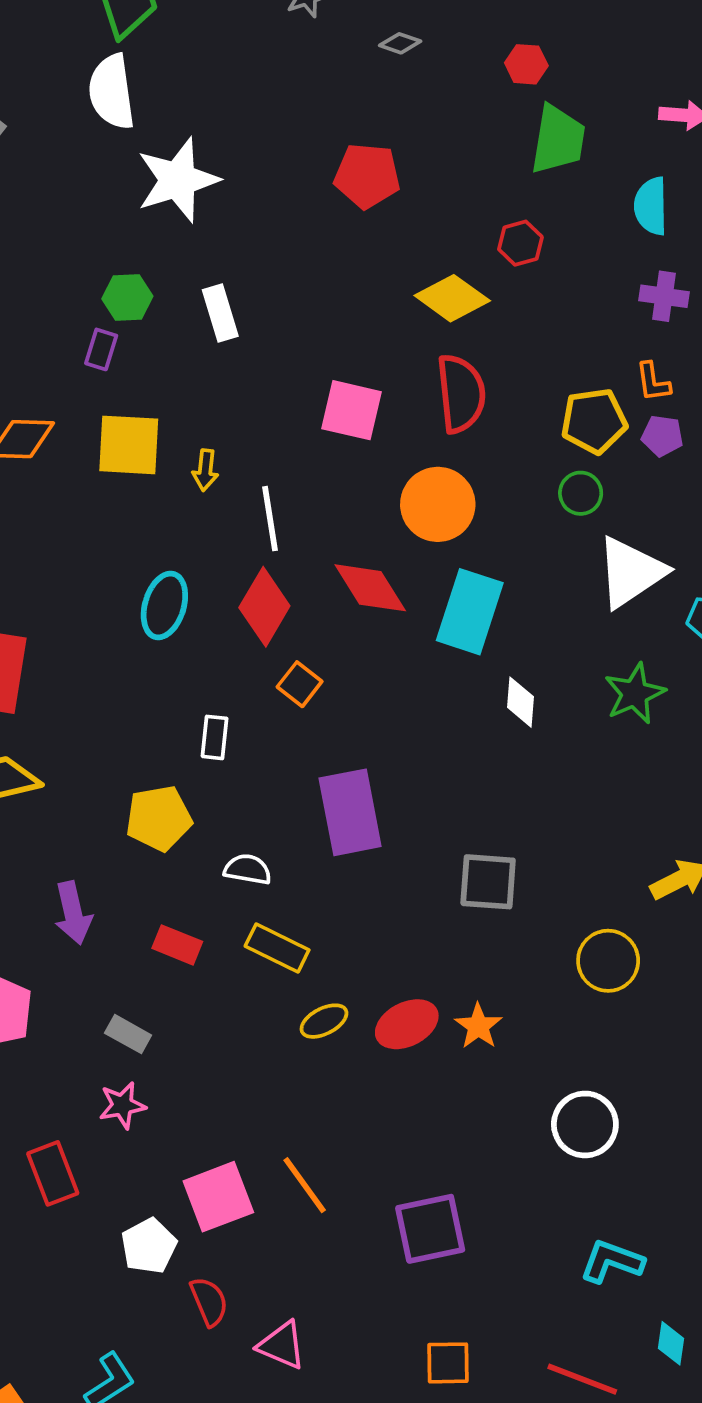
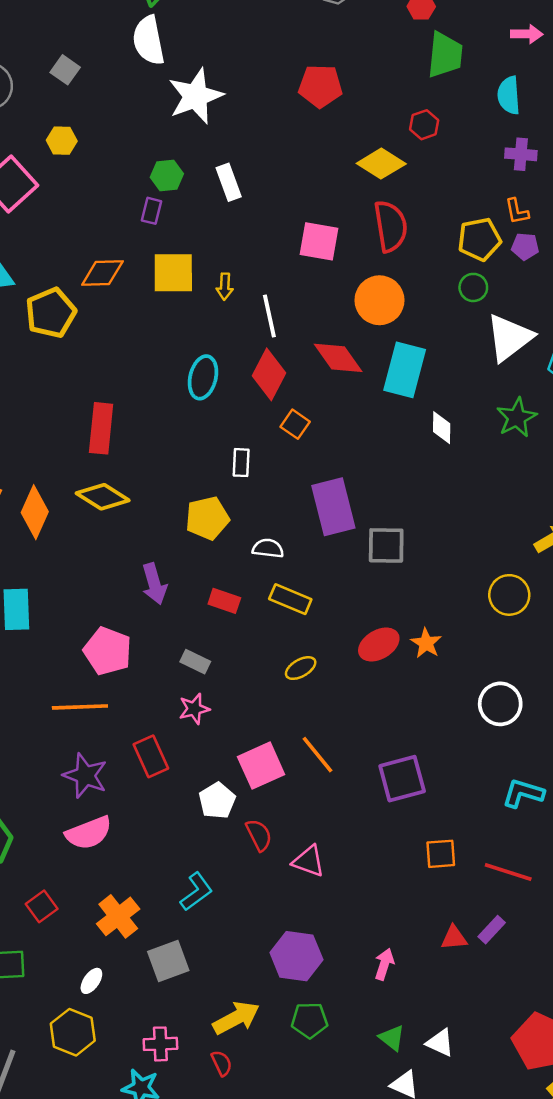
gray square: (488, 882) -> (386, 545), moved
yellow ellipse: (324, 1021) -> (301, 668), moved
orange square: (448, 1363) -> (441, 854), moved

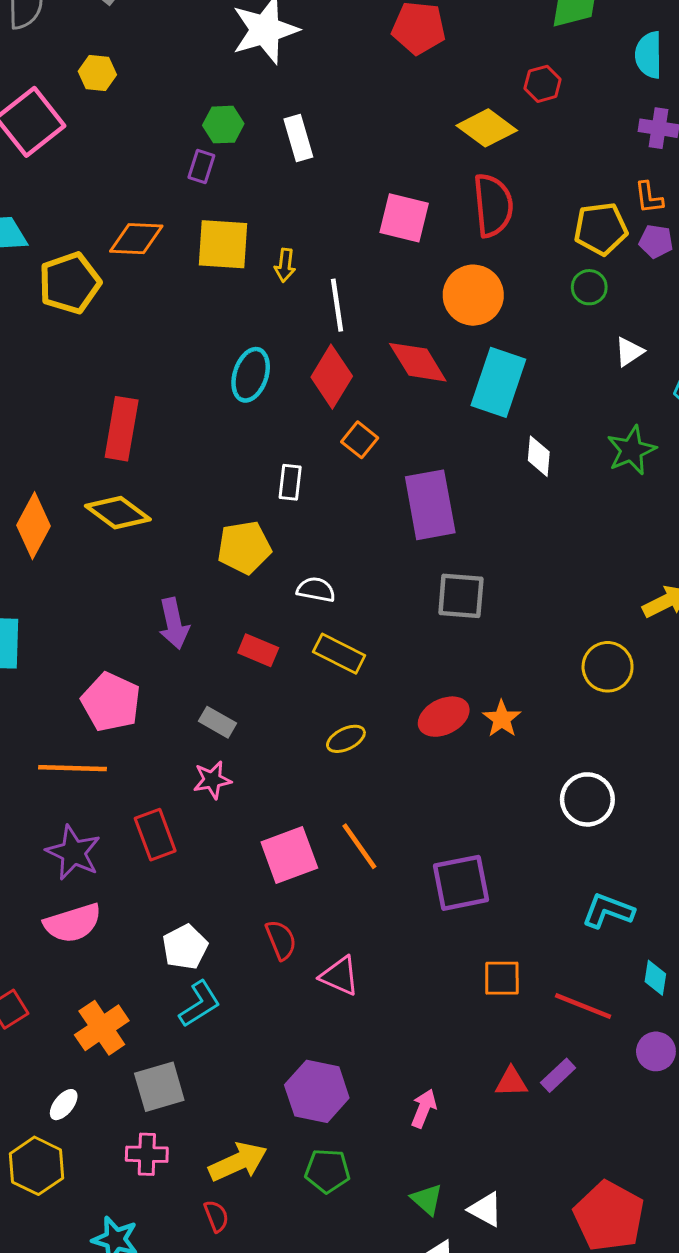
white triangle: (509, 338) -> (629, 352), size x0.5
purple rectangle: (333, 507) -> (430, 505), moved
white pentagon: (217, 801) -> (185, 947), moved
pink cross: (160, 1044) -> (147, 1154), moved

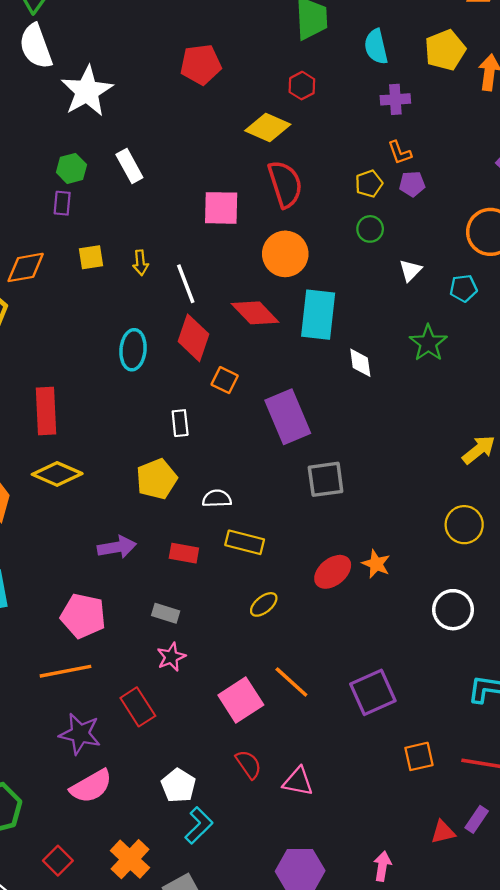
yellow pentagon: (601, 229) -> (369, 184), size x0.7
yellow square: (223, 244) -> (91, 257), size x0.6
purple arrow: (174, 624) -> (117, 547), turned -75
yellow circle: (608, 667) -> (464, 525), moved

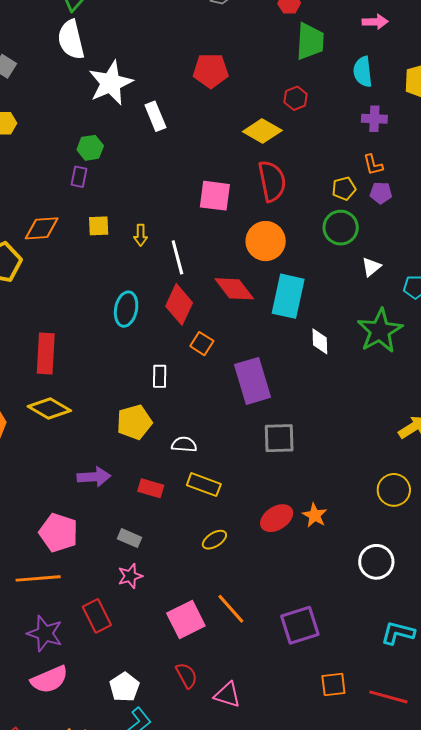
white rectangle: (129, 166) -> (155, 116), moved
green circle: (370, 229) -> (341, 228), size x1.5
green star: (428, 343) -> (380, 331), size x1.4

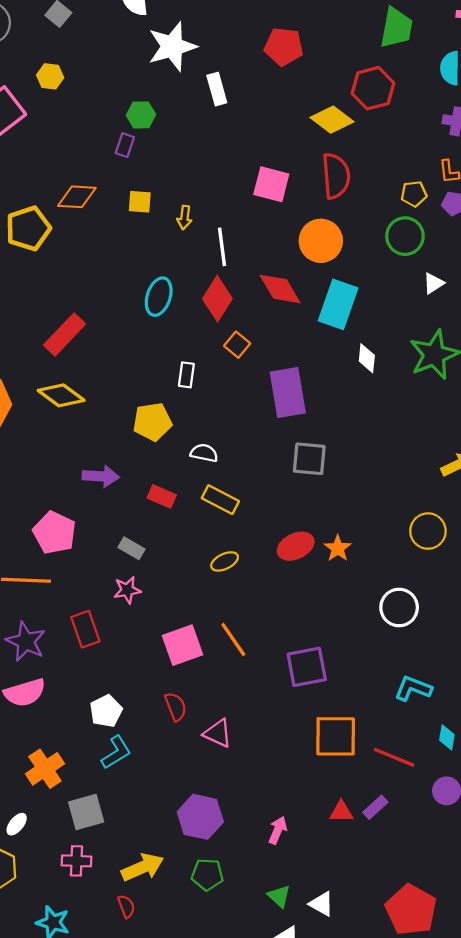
red hexagon: (296, 98) -> (373, 88), size x1.6
red rectangle: (46, 353) -> (65, 335), turned 33
orange square: (333, 685) -> (336, 736), size x1.6

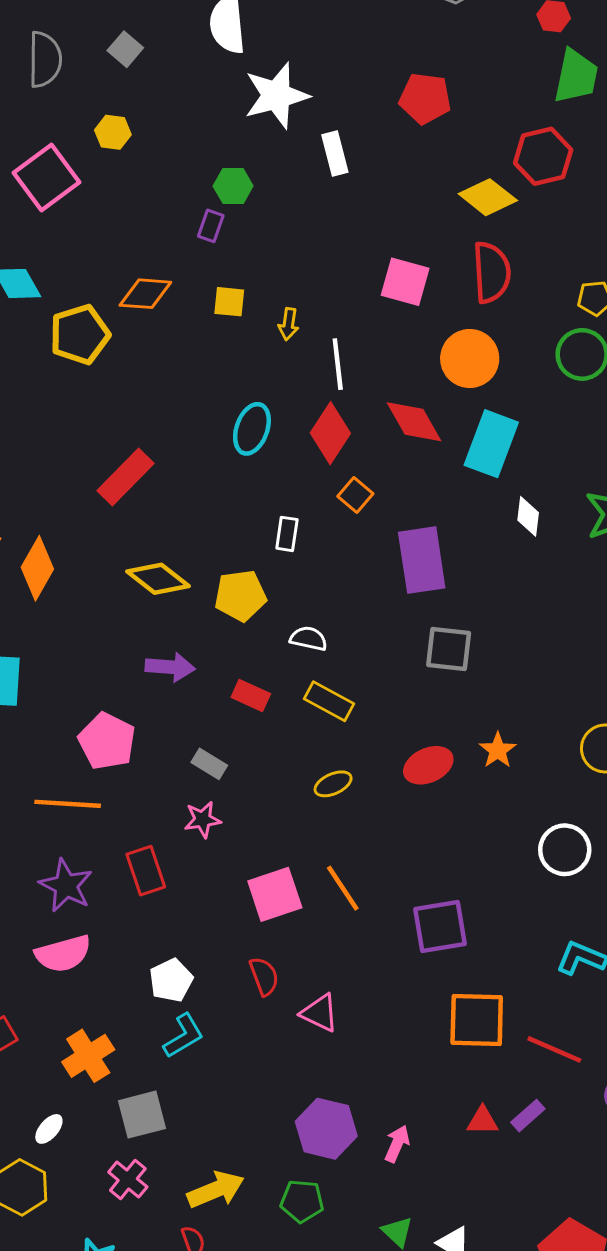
yellow diamond: (61, 395) -> (158, 579), moved
orange star: (338, 548) -> (498, 750), moved
purple hexagon: (200, 817) -> (326, 1129), moved
pink cross: (76, 861) -> (128, 1180), turned 36

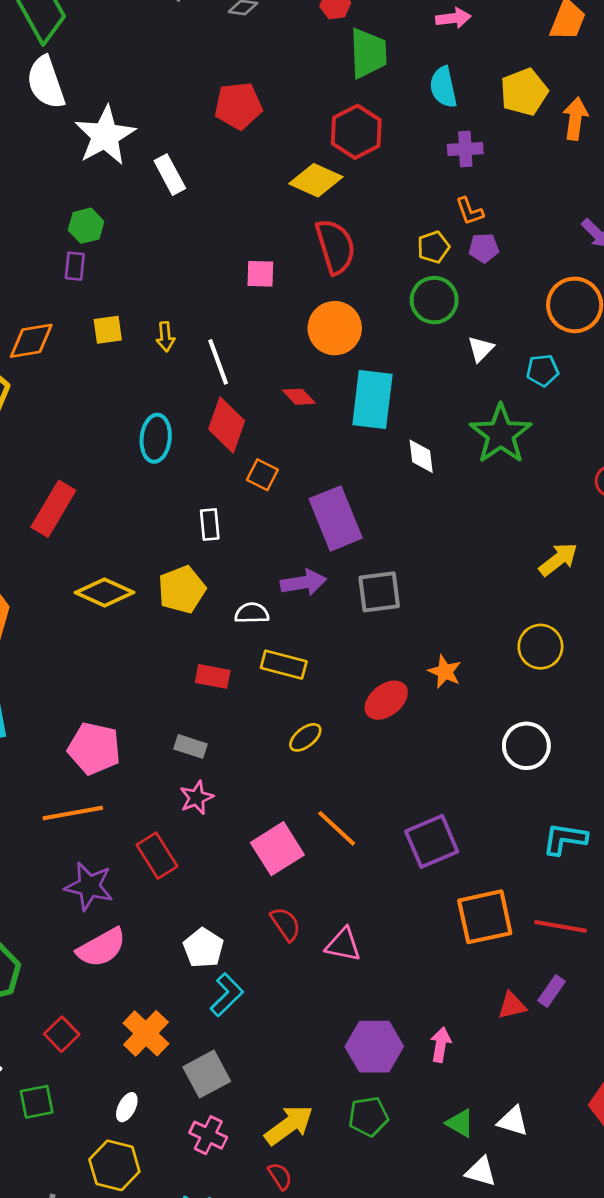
pink square: (405, 282) -> (260, 274), size x0.7
red diamond: (414, 422) -> (299, 397), size x0.6
purple arrow: (170, 667) -> (303, 583), moved

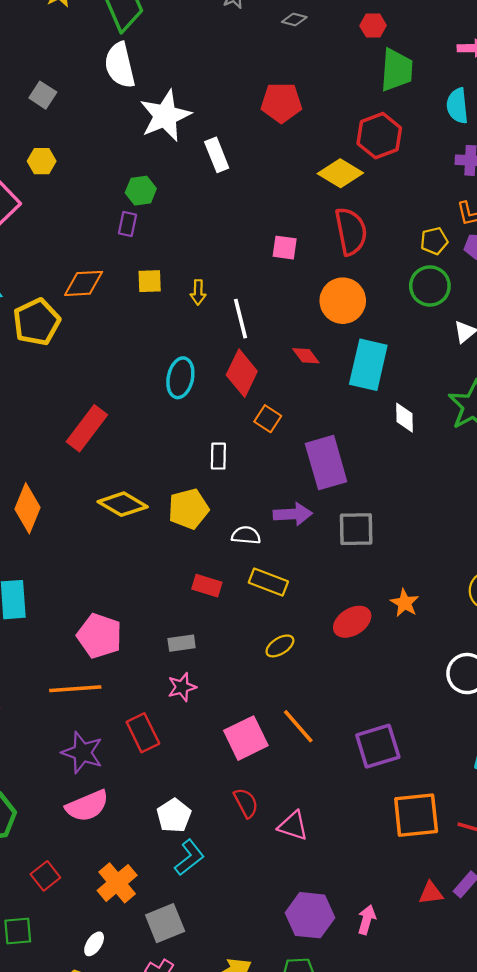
gray rectangle: (191, 746) -> (182, 643), turned -32

